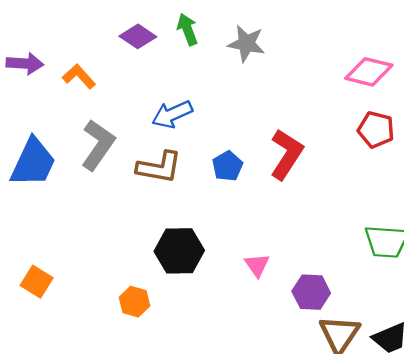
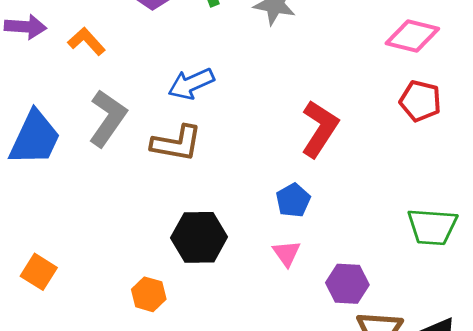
blue pentagon: (228, 166) -> (293, 200), moved

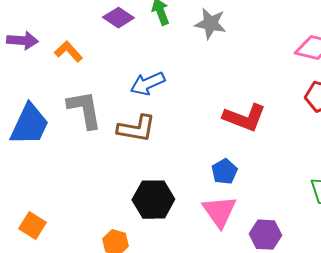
gray L-shape: (108, 118) -> (84, 110), turned -45
red L-shape: (320, 129) -> (244, 118), turned 78
pink triangle: (287, 253) -> (219, 212), size x1.6

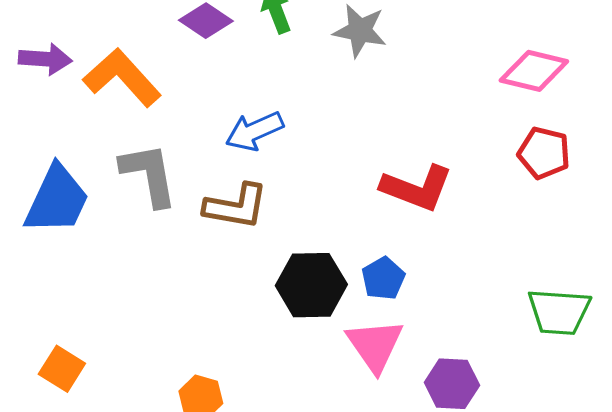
orange L-shape: (68, 52) -> (122, 78), size x1.6
black hexagon: (153, 200) -> (311, 285), moved

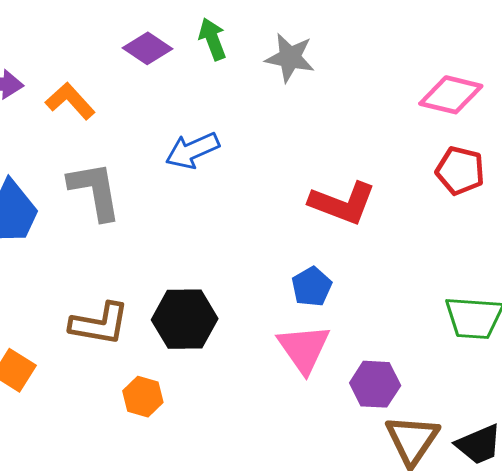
orange L-shape: (122, 78) -> (70, 101), size x0.7
brown L-shape: (236, 206) -> (100, 324), moved
black hexagon: (311, 285) -> (185, 319), moved

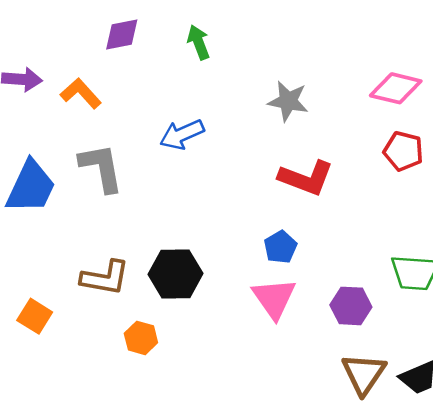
purple diamond: (148, 48) -> (122, 35), moved, turned -45
gray star: (290, 58) -> (288, 101), moved
purple hexagon: (375, 384) -> (351, 306), moved

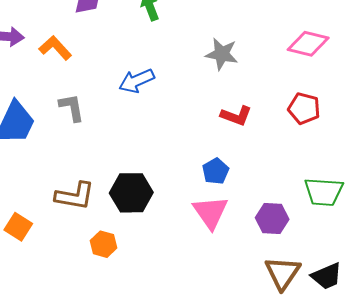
red pentagon: (403, 151) -> (304, 109), moved
gray L-shape: (101, 168) -> (72, 107), size x0.7
red L-shape: (306, 178) -> (236, 116), size x0.7

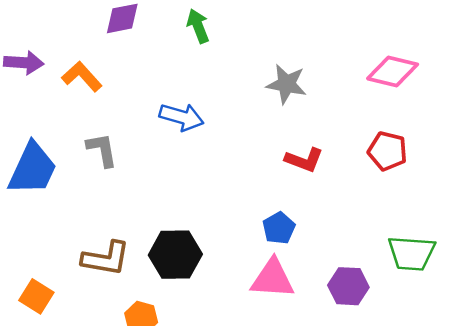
blue arrow: (136, 81) -> (182, 117), turned -140
pink triangle: (210, 212) -> (273, 279), turned -51

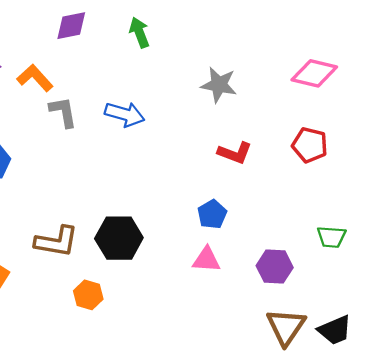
gray L-shape: (102, 150) -> (63, 112), moved
green trapezoid: (411, 253) -> (331, 237), size x0.7
pink triangle: (273, 279) -> (206, 260), size x0.7

